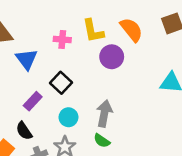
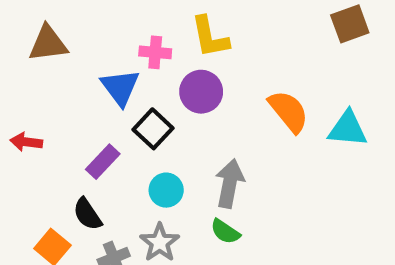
orange semicircle: (131, 30) -> (289, 111), moved
purple circle: (112, 57) -> (201, 92), moved
blue triangle: (27, 59) -> (120, 87), moved

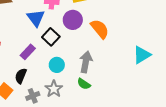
orange semicircle: (289, 111) -> (100, 29), moved
cyan triangle: (348, 129) -> (142, 55), moved, turned -36
black semicircle: (87, 214) -> (21, 76), turned 56

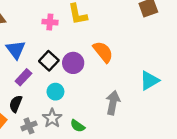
blue triangle: (36, 18) -> (16, 50), moved
purple circle: (73, 20) -> (73, 63), moved
gray arrow: (86, 62) -> (113, 103), moved
green semicircle: (84, 84) -> (78, 126), moved

